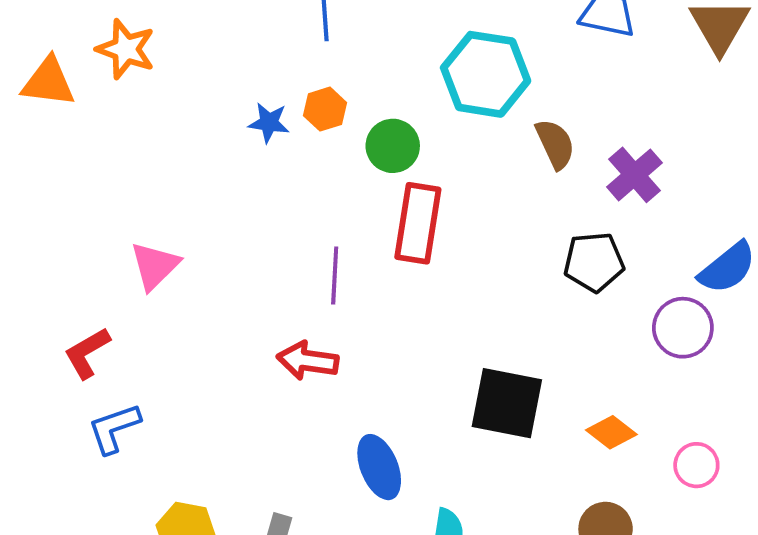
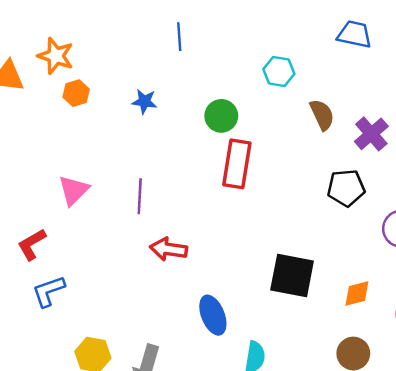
cyan hexagon: (486, 74) -> (279, 71), size x0.6
orange hexagon: (325, 109) -> (76, 93), moved
purple line: (335, 275) -> (140, 196), moved
orange diamond: (611, 432) -> (357, 294), turned -52

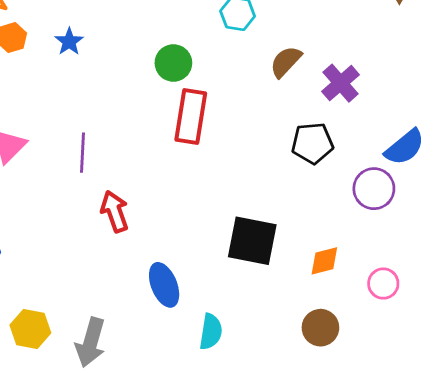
blue star: (144, 101) -> (69, 42), moved, turned 30
brown semicircle: (322, 115) -> (286, 62), turned -112
red arrow: (168, 249) -> (115, 211), turned 63

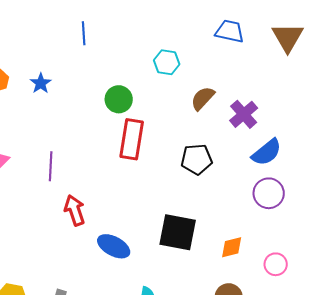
black pentagon: (312, 143) -> (197, 159), moved
blue semicircle: (405, 147) -> (267, 152), moved
blue ellipse: (164, 285) -> (114, 246), moved, turned -40

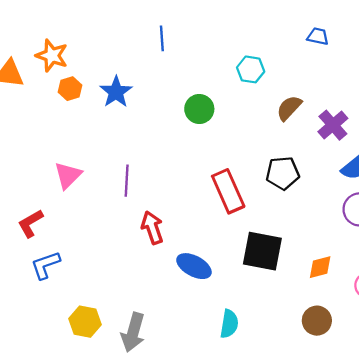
blue trapezoid: (230, 31) -> (318, 36), size x0.7
blue star: (41, 83) -> (116, 92), size x1.4
red rectangle: (132, 139) -> (228, 191), moved, turned -33

